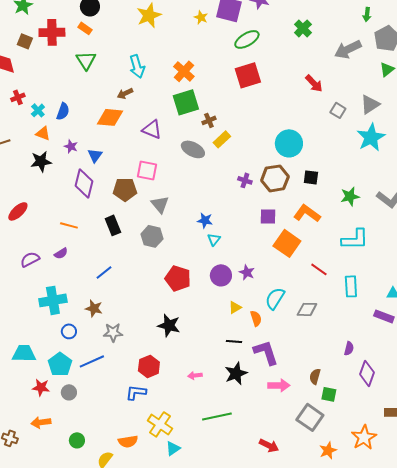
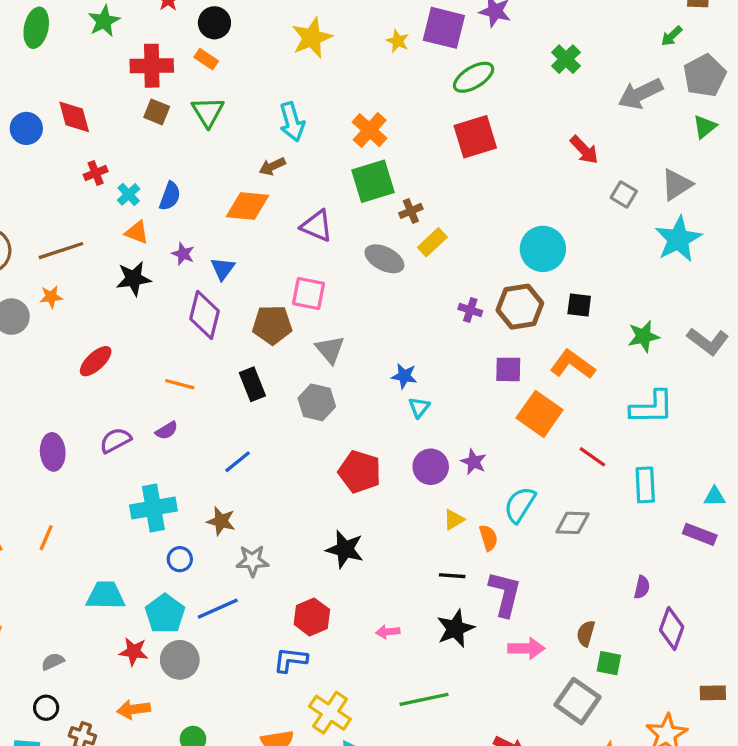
green arrow: (367, 14) -> (672, 36), turned 40
brown square: (25, 41) -> (157, 112), moved
purple L-shape: (266, 352) -> (505, 594), turned 32
gray circle: (69, 392) -> (180, 660), size x1.5

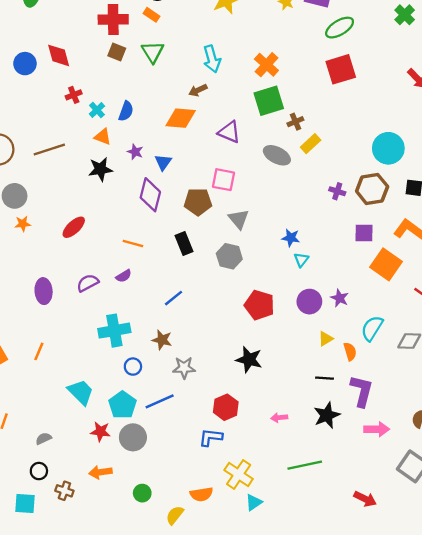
orange star: (51, 297) -> (23, 224), moved
cyan trapezoid: (106, 595) -> (81, 392), turned 44

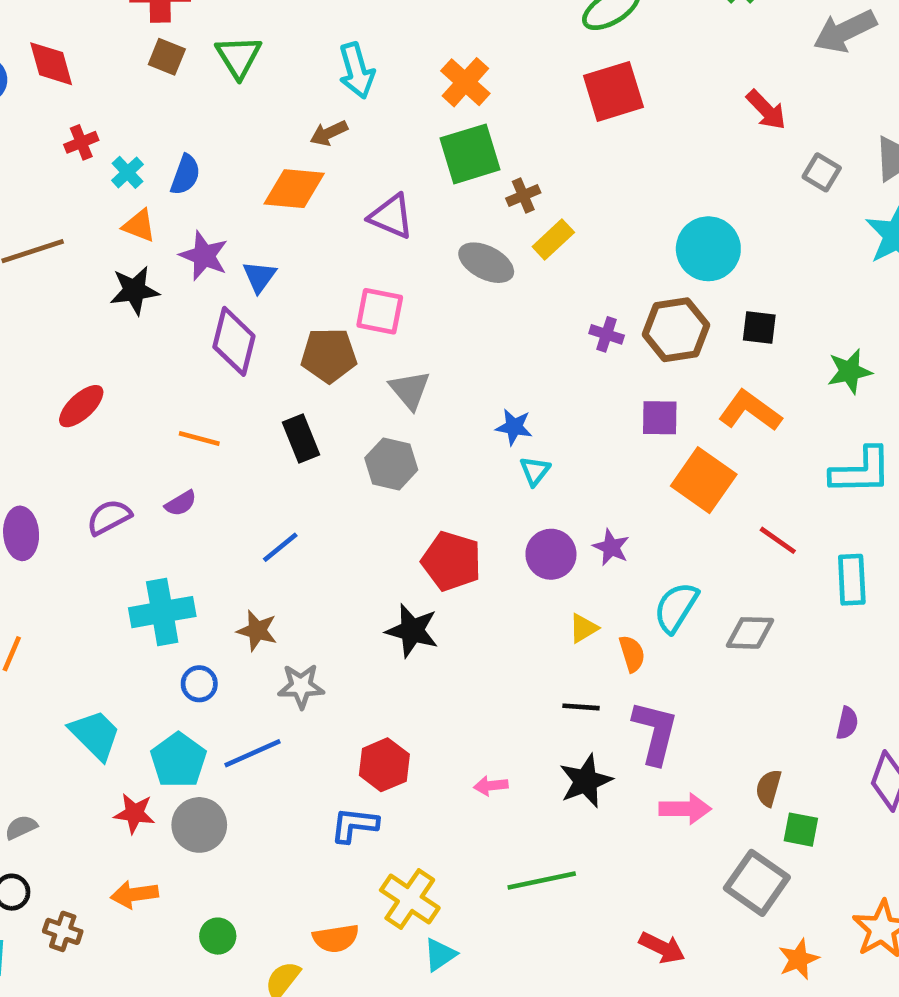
purple star: (135, 152) -> (204, 256), size x1.5
black star: (249, 360) -> (412, 631), moved

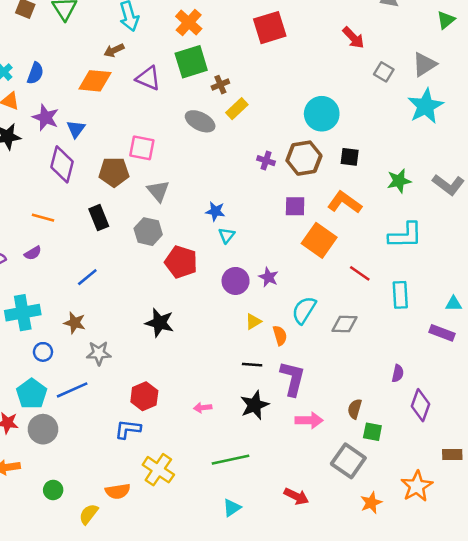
purple triangle: (391, 216) -> (148, 78), moved
red pentagon: (451, 561) -> (181, 262), moved
cyan triangle: (440, 955) -> (232, 508), moved

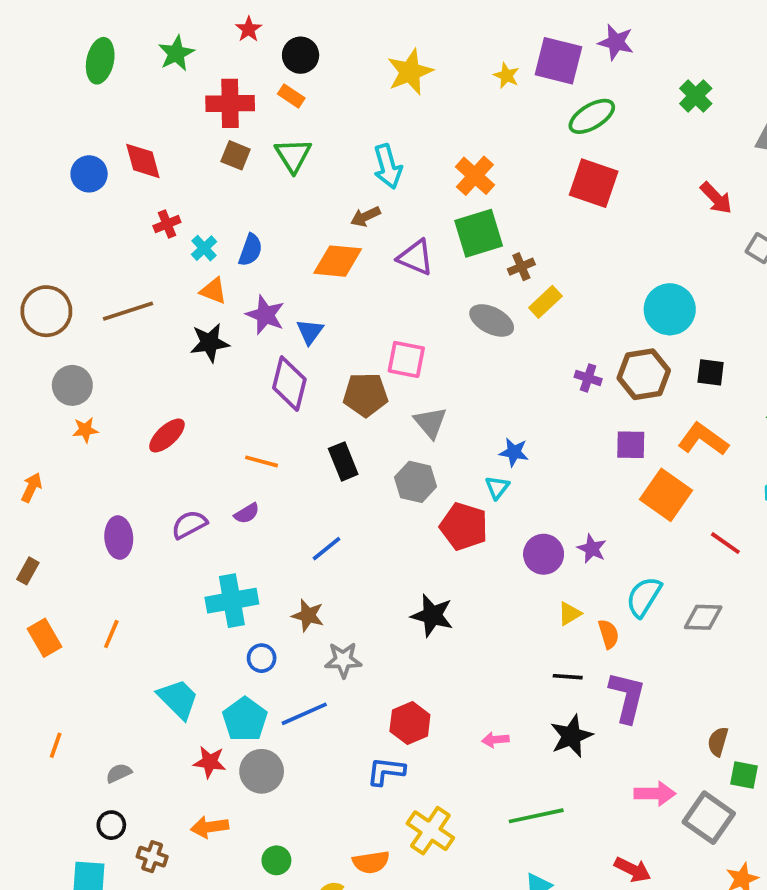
red square: (270, 28) -> (594, 183), turned 36
cyan triangle: (227, 235) -> (497, 487), moved
pink arrow: (309, 420) -> (655, 794), moved

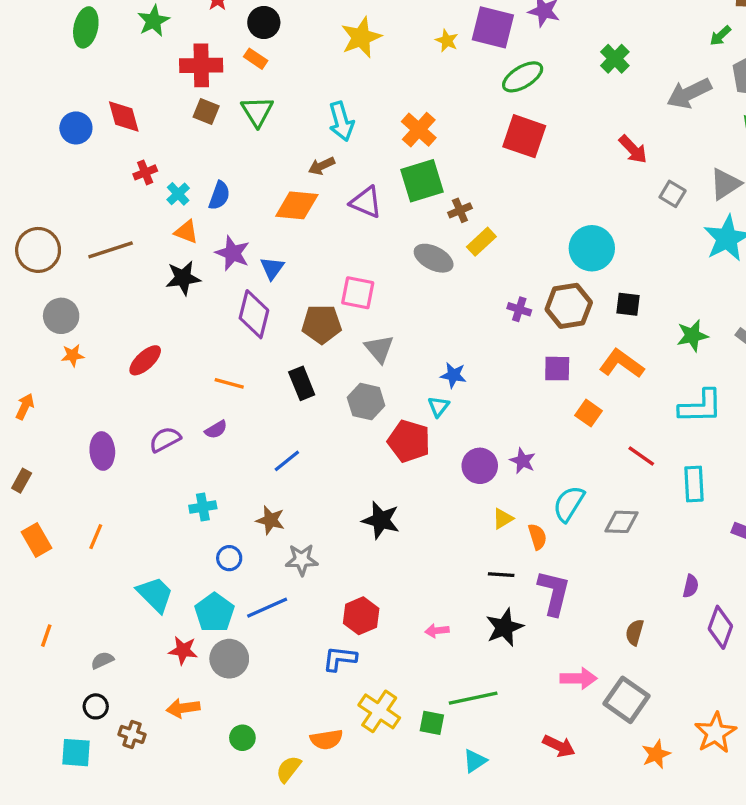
orange square: (666, 495) -> (589, 413), size x0.6
cyan cross: (232, 601) -> (203, 507), size x0.6
green square: (744, 775) -> (432, 723), moved

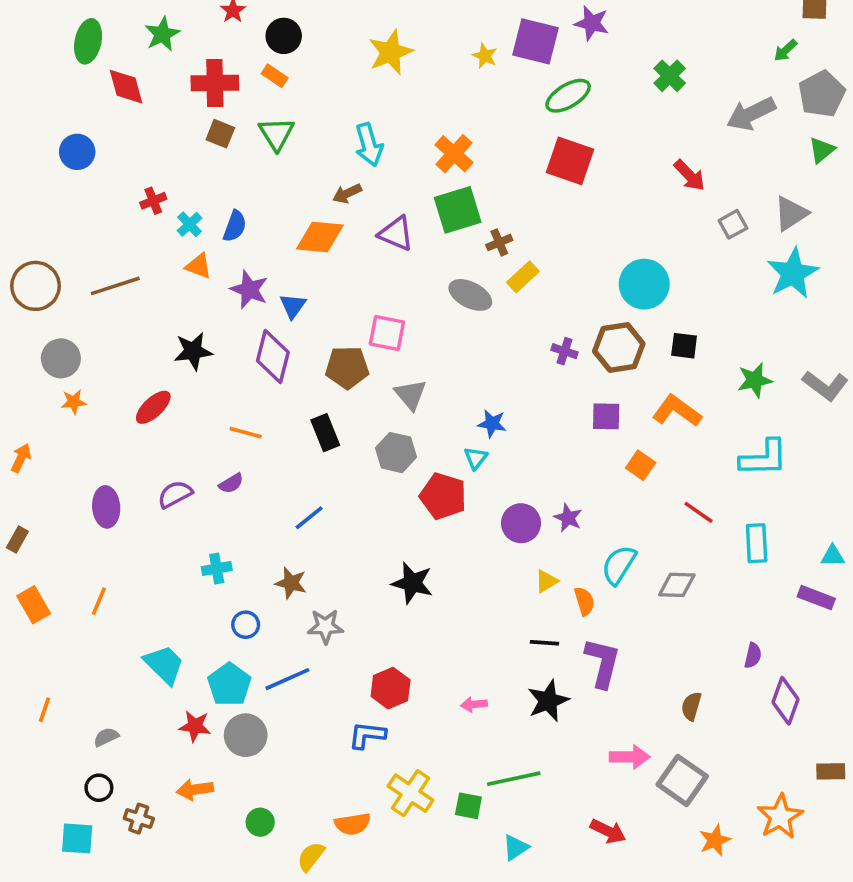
red diamond: (124, 116) -> (126, 87), moved
gray square: (673, 194) -> (733, 224), turned 30
black star: (183, 278) -> (193, 351), moved

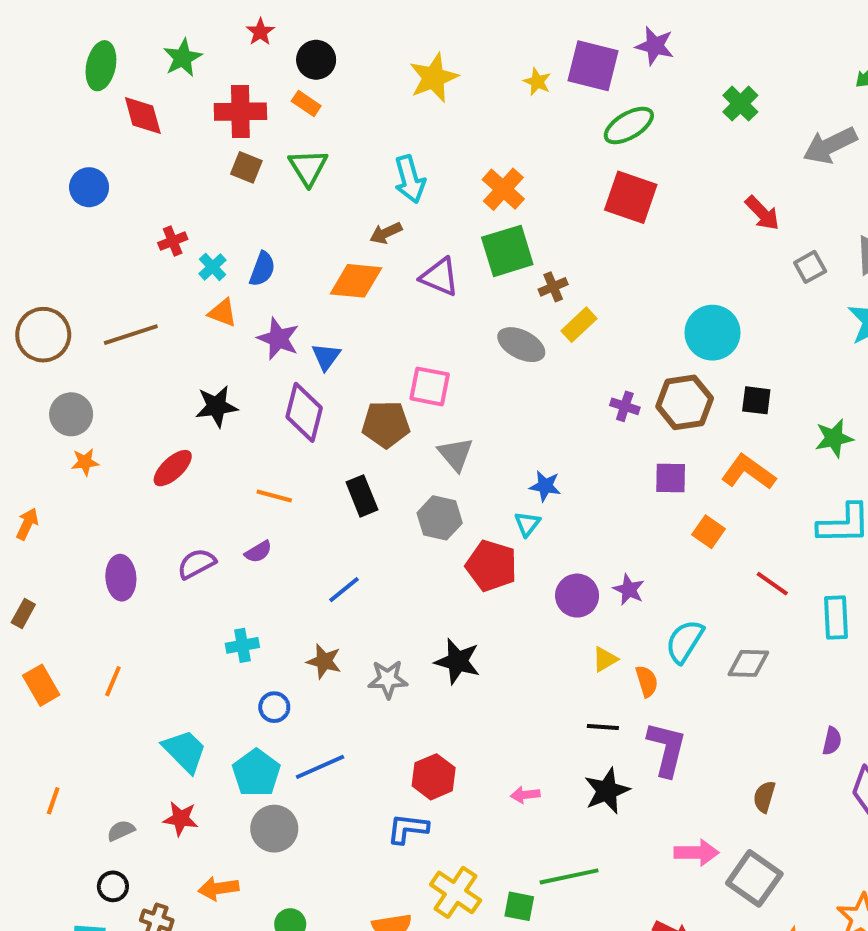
gray star: (325, 626) -> (388, 679), moved
red star: (195, 726) -> (181, 819), moved

